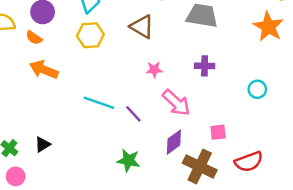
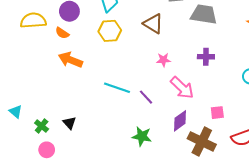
black triangle: (43, 144) -> (69, 123), turned -40

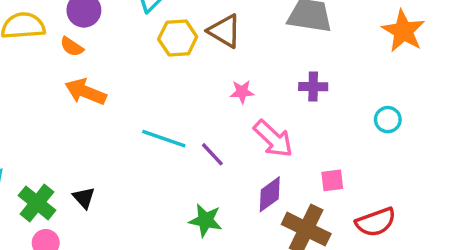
yellow hexagon: (110, 31) -> (178, 38), moved
green cross: (42, 126) -> (37, 203), size x1.5

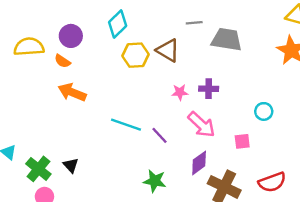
purple cross: (313, 87) -> (209, 89), moved
cyan circle: (388, 120) -> (264, 111), moved
pink square: (332, 180) -> (242, 141), moved

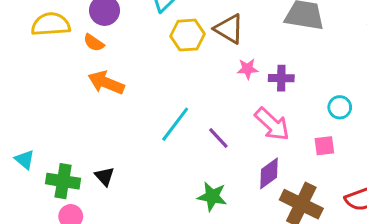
pink star: (180, 92) -> (247, 69), moved
cyan circle: (264, 111) -> (340, 107), moved
cyan line: (126, 125) -> (175, 124), turned -72
green cross: (38, 169) -> (63, 181), turned -30

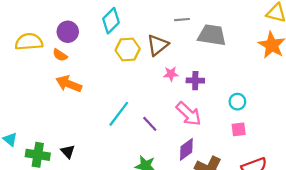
brown triangle: (229, 29) -> (158, 45), turned 50
pink square: (324, 146) -> (239, 129), moved

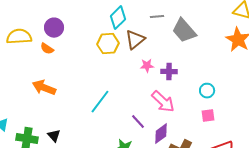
cyan diamond: (111, 21) -> (118, 18), moved
gray trapezoid: (212, 35) -> (184, 31), turned -140
orange arrow: (69, 84) -> (44, 88), moved
purple line: (150, 124) -> (138, 122), moved

